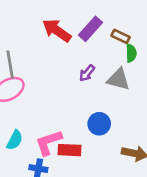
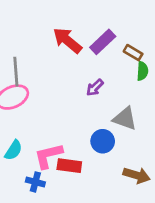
gray triangle: (118, 79) -> (125, 119), moved

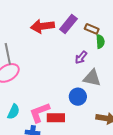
red arrow: (67, 40) -> (42, 26), turned -40
purple arrow: (95, 88) -> (81, 57), moved

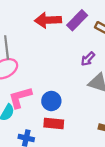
blue circle: (78, 97) -> (51, 101), moved
pink L-shape: (40, 112) -> (20, 97), moved

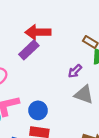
purple rectangle: (77, 20) -> (29, 50), moved

